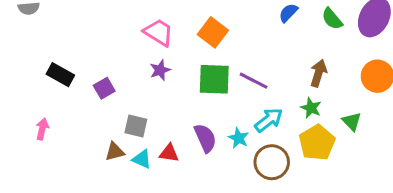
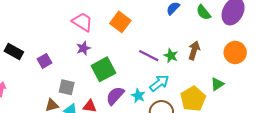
green square: (214, 79) -> (103, 69), moved, turned -30
green star: (311, 108) -> (171, 56), moved
green triangle: (352, 121) -> (217, 84), turned 40
purple semicircle: (205, 138) -> (115, 96), turned -114

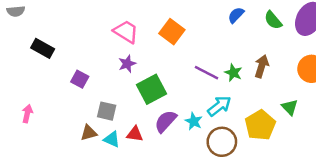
black rectangle: (14, 51) -> (43, 48), moved
purple square: (44, 61) -> (80, 79), turned -32
green triangle: (217, 84) -> (290, 107), turned -40

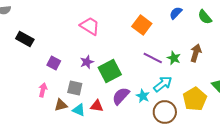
orange square: (172, 32) -> (142, 25), moved
purple star: (127, 64) -> (87, 62), moved
pink arrow: (27, 114) -> (43, 90), moved

